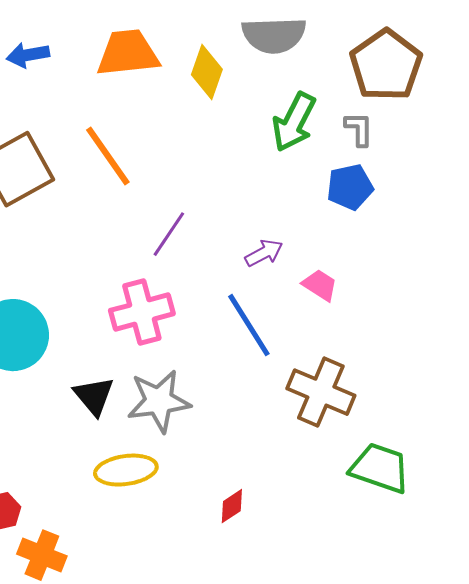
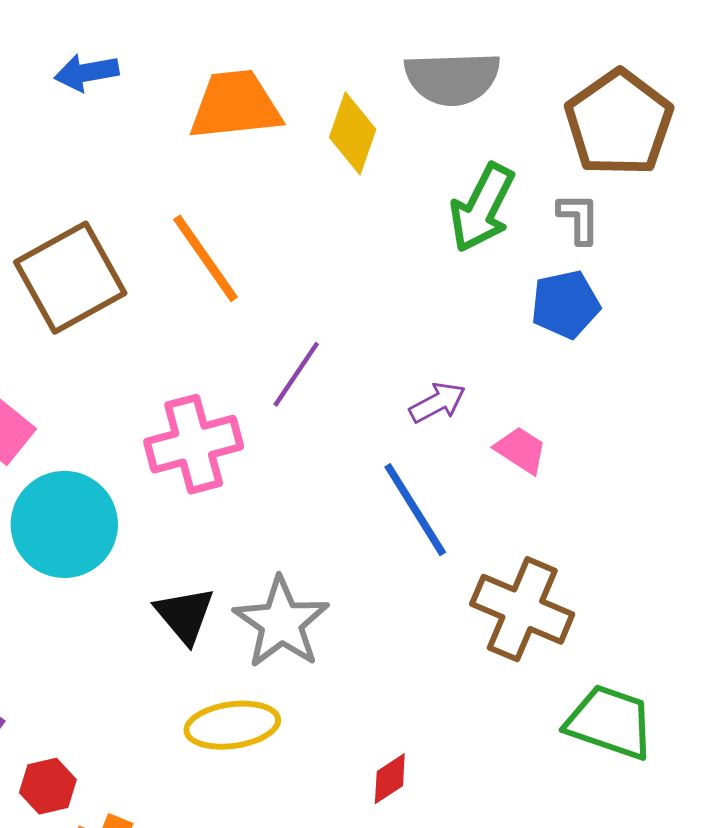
blue arrow: (28, 55) -> (87, 72), moved
pink cross: (142, 312) -> (194, 444), moved
gray star: (159, 401) -> (281, 623), turned -30

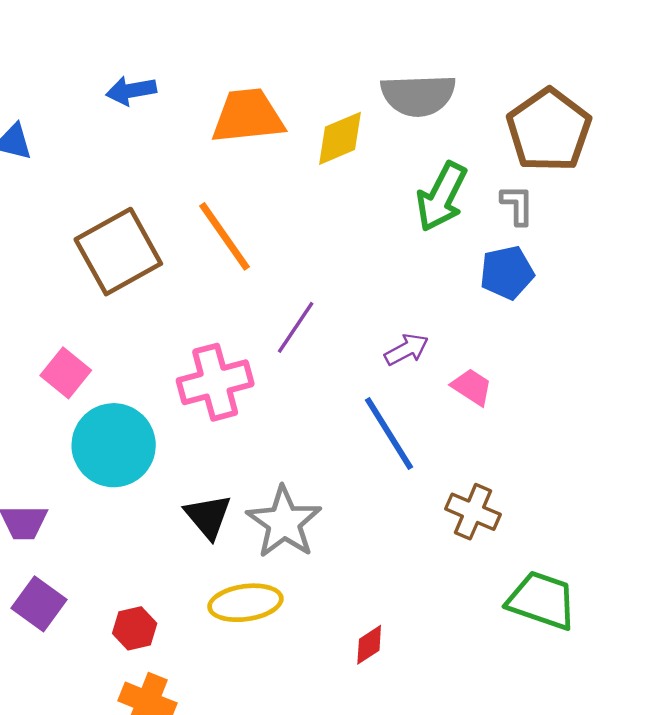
yellow diamond: (353, 133) -> (340, 138), turned 48
brown cross: (522, 609) -> (473, 512), size x0.7
red hexagon: (48, 786) -> (135, 628), moved

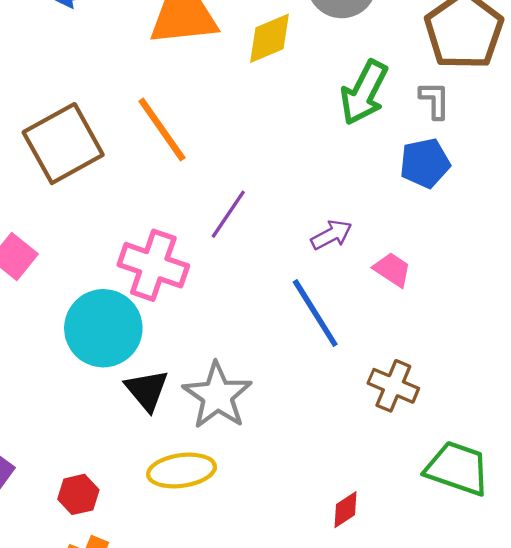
pink cross: (215, 382) -> (153, 265), turned 34
cyan circle: (114, 445) -> (103, 328), moved
red diamond: (369, 645) -> (346, 510), moved

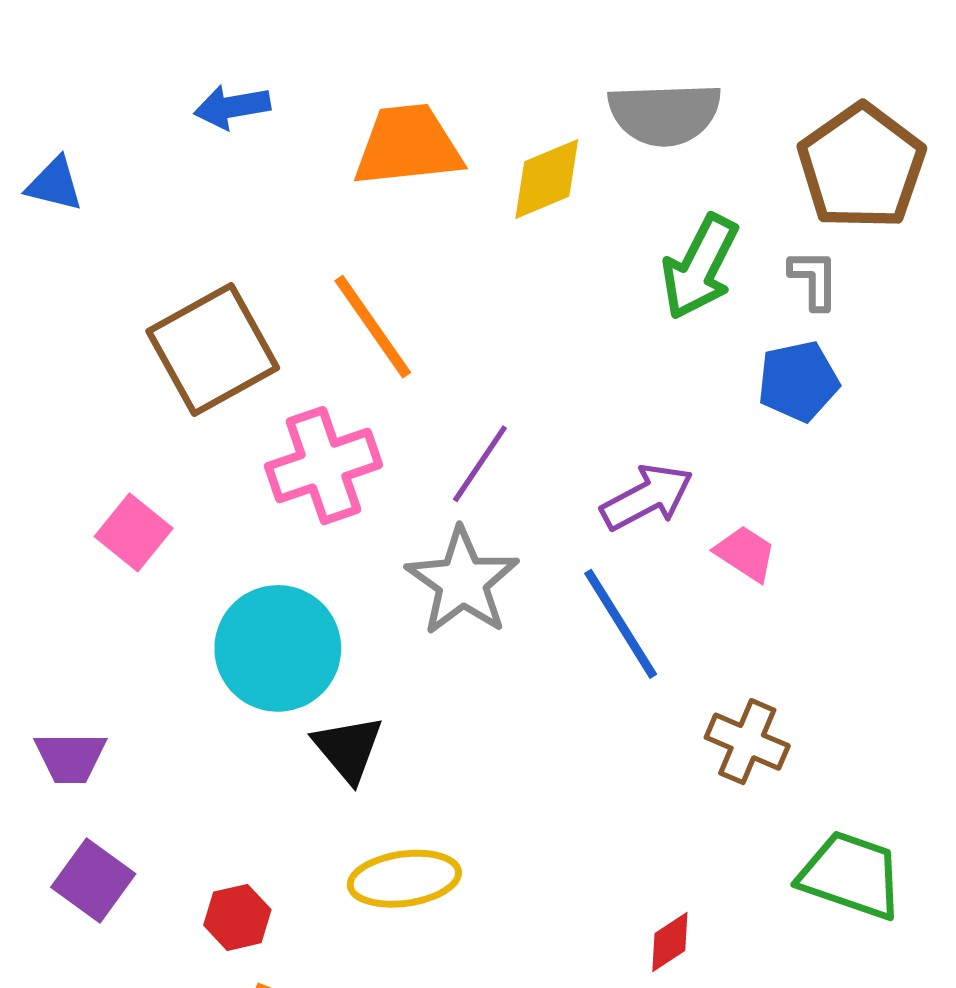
purple arrow: (331, 235) -> (647, 497), size x1.4
pink cross: (153, 265) -> (323, 466), moved, turned -38
gray star: (217, 396) -> (462, 582), moved

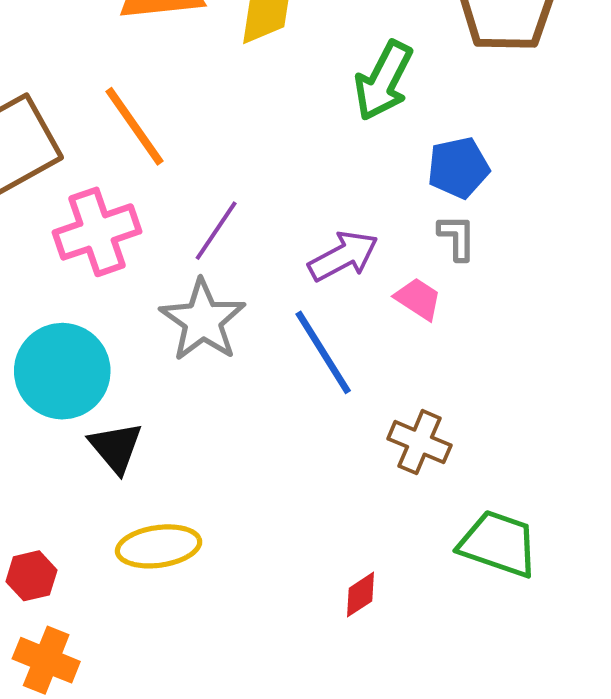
gray L-shape: (814, 279) -> (457, 237), moved

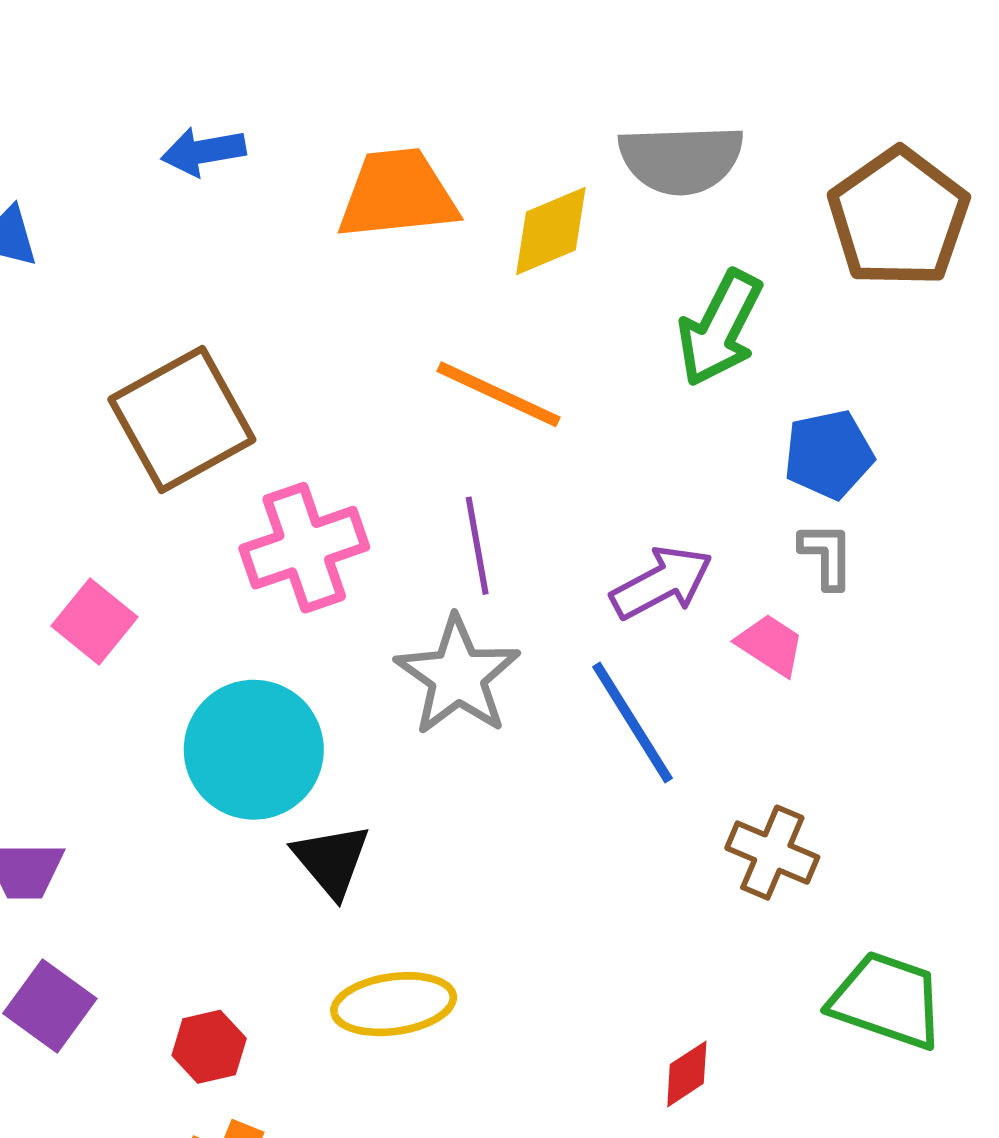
orange line: (134, 126) -> (498, 394), moved, turned -30
purple line: (216, 231) -> (477, 546), turned -44

